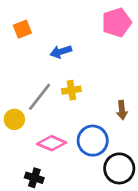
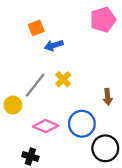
orange square: (22, 29) -> (36, 28), moved
yellow cross: (71, 90) -> (63, 79), turned -35

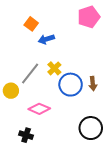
orange square: (36, 28) -> (31, 24), turned -32
blue circle: (82, 124) -> (71, 85), moved

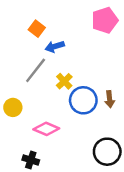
gray line: (30, 73) -> (36, 70), moved

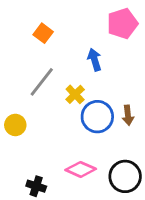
blue arrow: (55, 47) -> (95, 60), moved, turned 90
pink diamond: (46, 129) -> (81, 169), moved

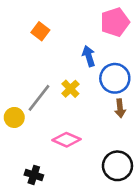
gray line: (42, 82) -> (39, 98), moved
blue circle: (97, 117) -> (115, 78), moved
pink diamond: (81, 169) -> (66, 140), moved

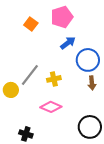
pink pentagon: (115, 22) -> (62, 17), moved
blue arrow: (89, 56) -> (68, 43), turned 70
yellow cross: (70, 89) -> (54, 79), moved, turned 32

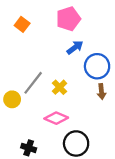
orange square: (31, 24) -> (22, 24), moved
yellow cross: (54, 79) -> (60, 87), turned -32
black circle: (90, 127) -> (76, 143), moved

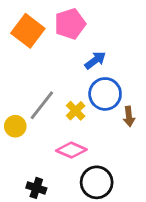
pink pentagon: (68, 19) -> (70, 24), moved
orange square: (22, 24) -> (28, 31), size x1.6
blue circle: (97, 66) -> (105, 94), moved

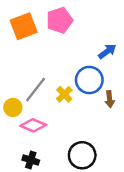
orange square: (28, 31) -> (24, 26), turned 32
blue arrow: (95, 60) -> (107, 51), moved
pink diamond: (71, 150) -> (33, 125), moved

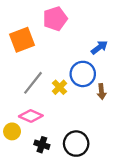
orange square: (24, 26) -> (22, 40), moved
yellow circle: (13, 107) -> (12, 131), moved
black cross: (31, 160) -> (42, 145), moved

